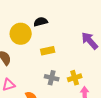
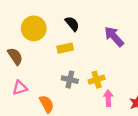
black semicircle: (41, 22) -> (72, 24), moved, turned 64

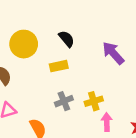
gray cross: (70, 80) -> (64, 101), turned -35

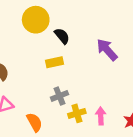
yellow circle: (24, 44) -> (36, 20), moved
yellow cross: (94, 101) -> (77, 113), moved

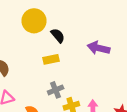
purple arrow: (107, 50) -> (99, 48), turned -35

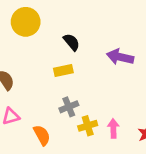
yellow circle: (34, 21) -> (26, 22), moved

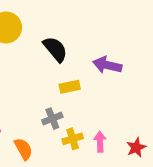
black semicircle: (72, 42) -> (55, 49), size x1.4
yellow rectangle: (63, 70) -> (70, 87), moved

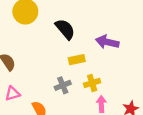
yellow cross: (73, 139) -> (92, 83), moved

